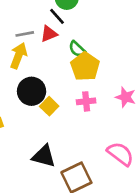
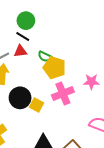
red triangle: (49, 34) -> (20, 51), turned 32
pink cross: (86, 101) -> (63, 94), size x1.5

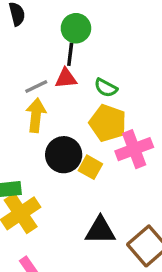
black line: (23, 37) -> (70, 54), turned 64
yellow pentagon: (54, 68) -> (108, 123), moved

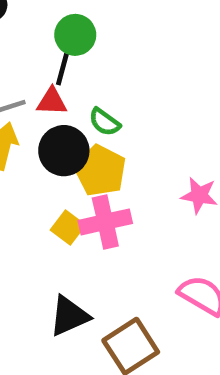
pink cross: (134, 149) -> (105, 222), moved
black circle: (64, 155) -> (64, 151), moved
black triangle: (100, 230) -> (69, 316), turned -32

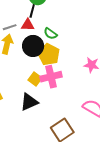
black triangle: (69, 316) -> (29, 102), moved

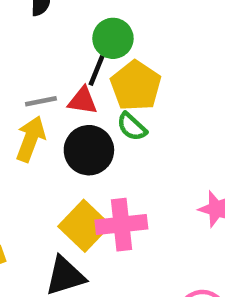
yellow pentagon: (49, 55) -> (136, 86), moved
yellow square: (35, 79) -> (84, 226), size x1.5

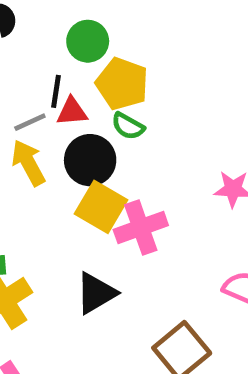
black line: (96, 70) -> (56, 91), moved
yellow arrow: (31, 139) -> (28, 163), turned -36
yellow square: (84, 226) -> (101, 207), moved

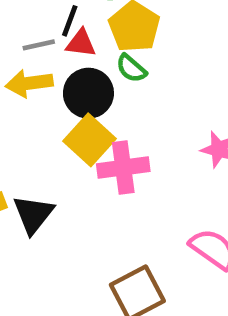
yellow arrow: (28, 163) -> (29, 83), turned -81
black triangle: (96, 293) -> (33, 214), moved, turned -33

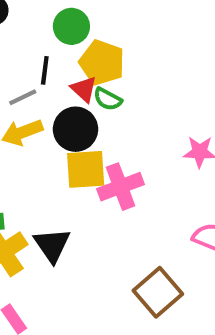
red triangle: (81, 43) -> (84, 89), moved, turned 48
yellow square: (89, 140) -> (86, 169), turned -33

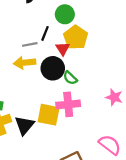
green semicircle: (108, 99) -> (70, 78), moved
yellow square: (86, 169) -> (49, 115), moved

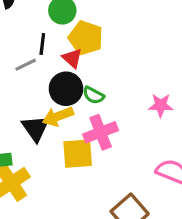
yellow arrow: (25, 63) -> (58, 116), moved
black triangle: (24, 125) -> (36, 128), moved

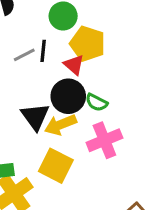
gray line: (26, 65) -> (24, 55), moved
black triangle: (36, 128) -> (35, 117), moved
yellow square: (78, 154) -> (56, 166), moved, turned 32

